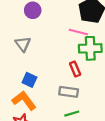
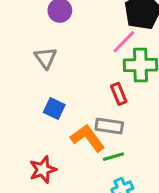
pink line: (78, 32) -> (124, 42), turned -60
orange L-shape: (24, 101) -> (88, 138), moved

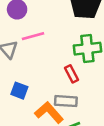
pink line: (124, 42) -> (33, 36), moved, turned 35

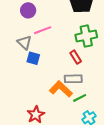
blue square: (19, 91) -> (33, 58), moved

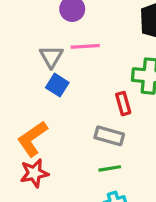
orange L-shape: (61, 89) -> (32, 139), moved, turned -95

